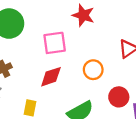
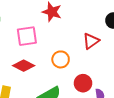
red diamond: (51, 77) -> (24, 66), turned 45

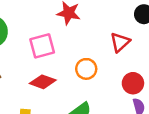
red circle: (83, 83) -> (133, 83), moved

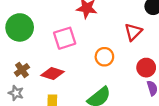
red diamond: (43, 82) -> (53, 73), moved

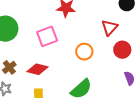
red circle: (146, 68) -> (122, 50), moved

